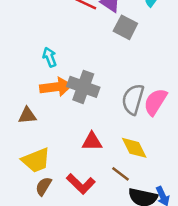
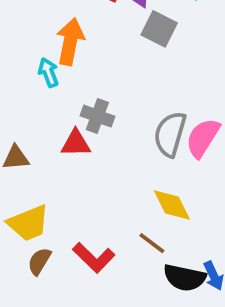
orange arrow: (56, 87) -> (70, 42), moved, turned -72
gray cross: (83, 87) -> (97, 116), size x0.7
red triangle: (92, 142) -> (76, 143), moved

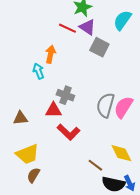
orange arrow: (70, 42) -> (50, 54), size x0.7
yellow diamond: (172, 205) -> (121, 153), moved
red L-shape: (94, 258) -> (68, 132), moved

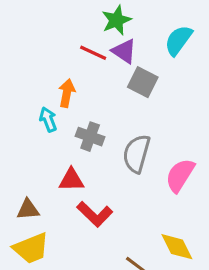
gray cross: (65, 95) -> (90, 137), moved
gray semicircle: (105, 105) -> (137, 154), moved
brown triangle: (20, 118) -> (28, 209), moved

